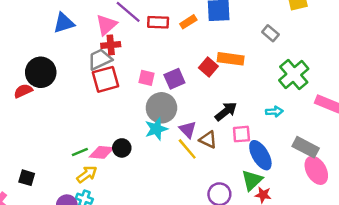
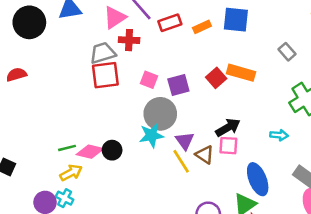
red rectangle: (158, 22) -> (170, 23), turned -30
red cross: (111, 45) -> (129, 40), moved
black circle: (41, 72) -> (29, 22), moved
pink square: (241, 134) -> (228, 146), moved

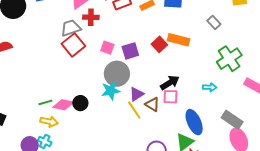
red square: (105, 75) -> (73, 45), turned -30
purple triangle: (185, 141) -> (137, 94), turned 35
yellow arrow: (71, 173) -> (49, 122), turned 42

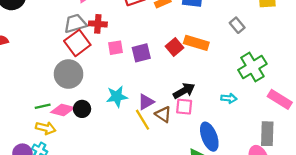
red cross: (91, 17) -> (98, 24), moved
pink square: (107, 48) -> (116, 48), turned -32
gray circle: (117, 74) -> (68, 74), moved
gray rectangle: (232, 120) -> (267, 134), moved, turned 55

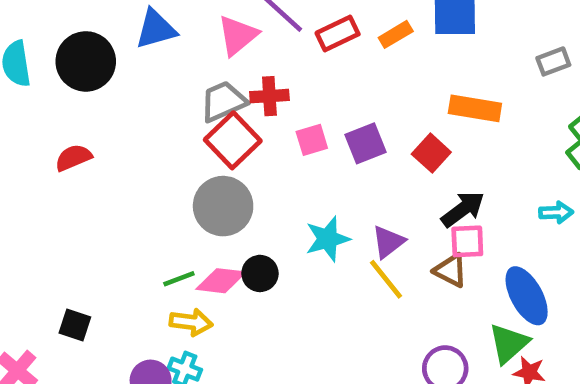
gray rectangle: (237, 25) -> (553, 61), turned -63
red square: (174, 47) -> (431, 153), moved
brown triangle: (163, 114) -> (451, 270), moved

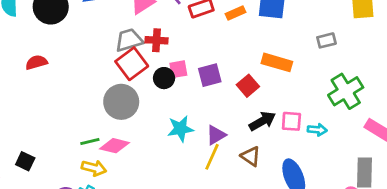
pink square: (467, 241) -> (291, 121), moved
black circle: (260, 273) -> (164, 78), moved
yellow line: (386, 279) -> (212, 157), turned 56

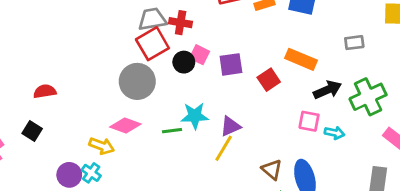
red semicircle: (36, 62) -> (45, 91), moved
pink square: (178, 69) -> (199, 55), turned 30
black arrow: (262, 121) -> (327, 90), moved
green line: (90, 141) -> (172, 131), moved
brown triangle: (251, 156) -> (272, 170), moved

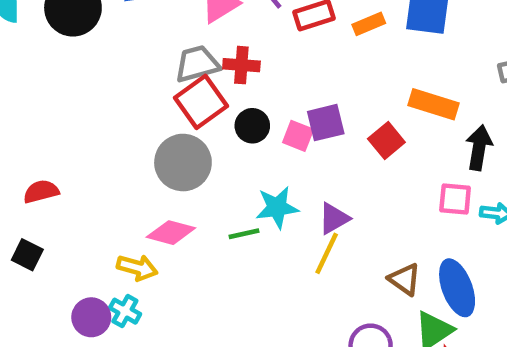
pink square: (199, 55) -> (298, 136), moved
black arrow: (327, 90) -> (479, 148), turned -52

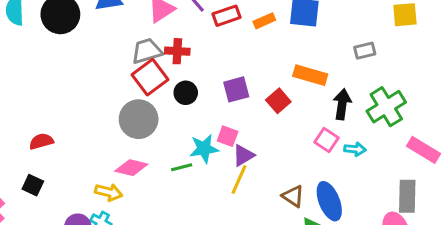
pink square: (298, 136) -> (228, 136), moved
pink square: (455, 199) -> (326, 140), turned 30

